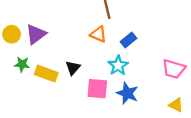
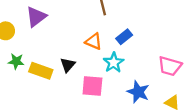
purple triangle: (36, 34) -> (36, 17), moved
orange triangle: (98, 34) -> (94, 41), moved
blue star: (127, 93) -> (138, 92), moved

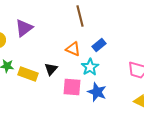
blue star: (138, 92) -> (97, 92), moved

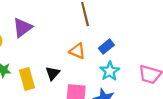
cyan star: (90, 67) -> (110, 71), moved
yellow rectangle: (28, 74) -> (27, 79), turned 54

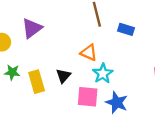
blue rectangle: (106, 47) -> (126, 29), moved, turned 56
cyan star: (110, 71) -> (103, 74), moved

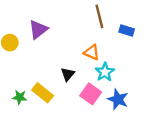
green star: (12, 72) -> (20, 97), moved
yellow rectangle: (37, 82) -> (43, 93), moved, turned -35
pink square: (88, 97) -> (91, 94), turned 30

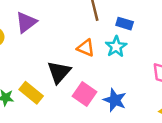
cyan star: (105, 72) -> (116, 47), moved
black triangle: (68, 74) -> (59, 72), size x1.5

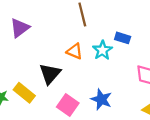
blue rectangle: (125, 24) -> (123, 38), moved
pink square: (84, 94) -> (68, 105), moved

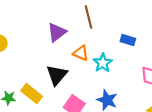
purple triangle: (20, 28) -> (57, 32), moved
cyan star: (102, 50) -> (103, 63), moved

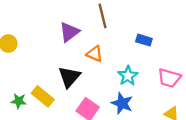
cyan star: (103, 63) -> (128, 76), moved

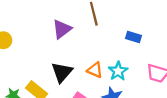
orange triangle: (95, 54) -> (95, 70), moved

